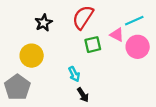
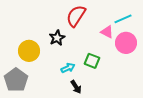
black star: (44, 23) -> (57, 38), moved
green square: (93, 45) -> (92, 61), moved, turned 35
cyan arrow: (74, 74) -> (68, 68), turned -88

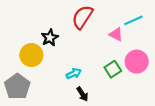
black star: (57, 38) -> (50, 38), moved
pink circle: (126, 43) -> (137, 62), moved
green square: (92, 61) -> (113, 69), moved, turned 35

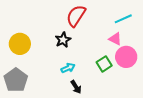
pink triangle: (116, 34) -> (115, 39), moved
black star: (50, 38) -> (63, 40), moved
yellow circle: (31, 55) -> (20, 44), moved

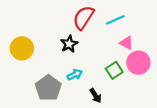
cyan line: (123, 19) -> (115, 20), moved
gray pentagon: (16, 80) -> (48, 88), moved
black arrow: (76, 87) -> (96, 96), moved

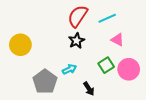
black star: (69, 44) -> (77, 41), moved
pink circle: (138, 63) -> (129, 69), moved

